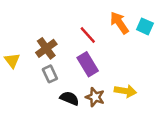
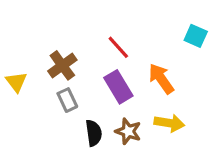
orange arrow: (119, 23) -> (161, 79), moved
black semicircle: (69, 98) -> (94, 133), turned 60

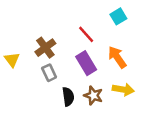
cyan square: (196, 36) -> (118, 16), moved, turned 35

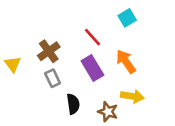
brown star: (93, 95) -> (108, 112), moved

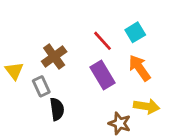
cyan square: (127, 18) -> (135, 32), moved
gray rectangle: (53, 78) -> (41, 86), moved
black semicircle: (73, 104) -> (57, 109), moved

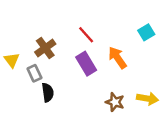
cyan square: (135, 32) -> (146, 32), moved
yellow arrow: (147, 106) -> (147, 98), moved
brown star: (120, 123) -> (115, 102), moved

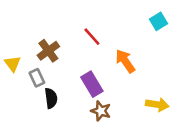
cyan square: (146, 32) -> (158, 21), moved
purple rectangle: (86, 64) -> (92, 84), moved
brown star: (115, 102) -> (101, 111), moved

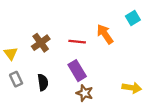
red line: (92, 37) -> (77, 42), moved, turned -42
orange arrow: (125, 61) -> (105, 34), moved
gray rectangle: (37, 78) -> (16, 79), moved

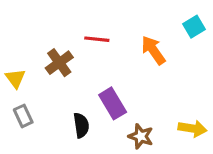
red line: (77, 42) -> (97, 39), moved
black semicircle: (43, 82) -> (81, 125), moved
brown star: (85, 93) -> (141, 136), moved

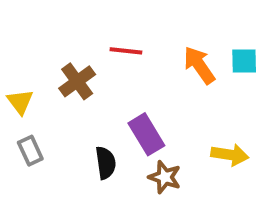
cyan square: (194, 27) -> (244, 61), moved, turned 30
yellow arrow: (192, 128) -> (230, 155), moved
brown star: (141, 136) -> (165, 177), moved

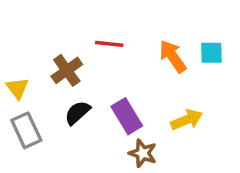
gray rectangle: (30, 151) -> (26, 130), size x1.4
yellow arrow: (230, 155) -> (187, 120), moved, turned -32
black semicircle: (106, 163) -> (77, 113), moved, turned -124

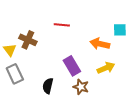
orange arrow: (173, 56) -> (100, 44), moved, turned -42
brown cross: (67, 70) -> (28, 40), moved, turned -30
black semicircle: (77, 113) -> (48, 86), moved, turned -35

